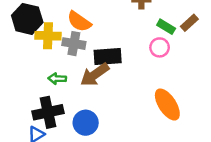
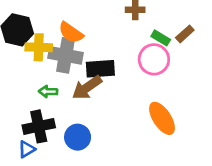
gray cross: (74, 44) -> (65, 55), size x1.4
pink circle: (160, 47) -> (154, 59), size x1.5

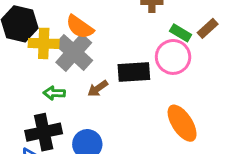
gray cross: (65, 55) -> (74, 52), turned 32
black rectangle: (100, 69) -> (134, 72), moved
brown arrow: (87, 88) -> (98, 89), size x0.6

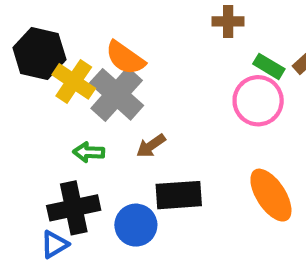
yellow cross: (44, 43) -> (74, 81), turned 32
black rectangle: (134, 72) -> (179, 195), moved

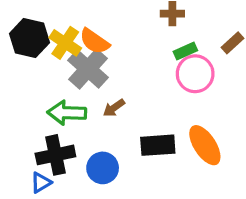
green rectangle: (269, 66) -> (185, 51), moved, turned -55
yellow cross: (74, 81) -> (65, 43), moved
green arrow: (89, 152) -> (67, 113), size x1.6
black rectangle: (179, 195) -> (158, 145), moved

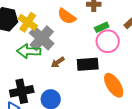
orange semicircle: (94, 41) -> (67, 16), moved
green arrow: (67, 113) -> (29, 51), moved
black rectangle: (158, 145) -> (88, 64), moved

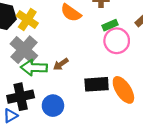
gray cross: (42, 38) -> (24, 50), moved
green arrow: (29, 51) -> (34, 68), moved
black rectangle: (88, 64) -> (97, 84), moved

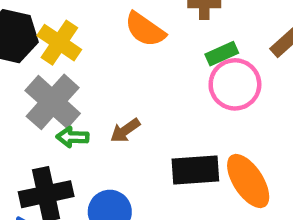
green arrow: (34, 68) -> (72, 137), size x0.6

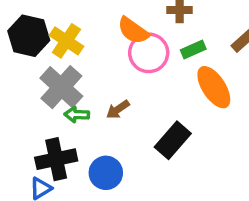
pink circle: (235, 84) -> (149, 53), moved
black rectangle: (195, 170) -> (173, 140), turned -45
orange ellipse: (248, 181) -> (214, 87), moved

